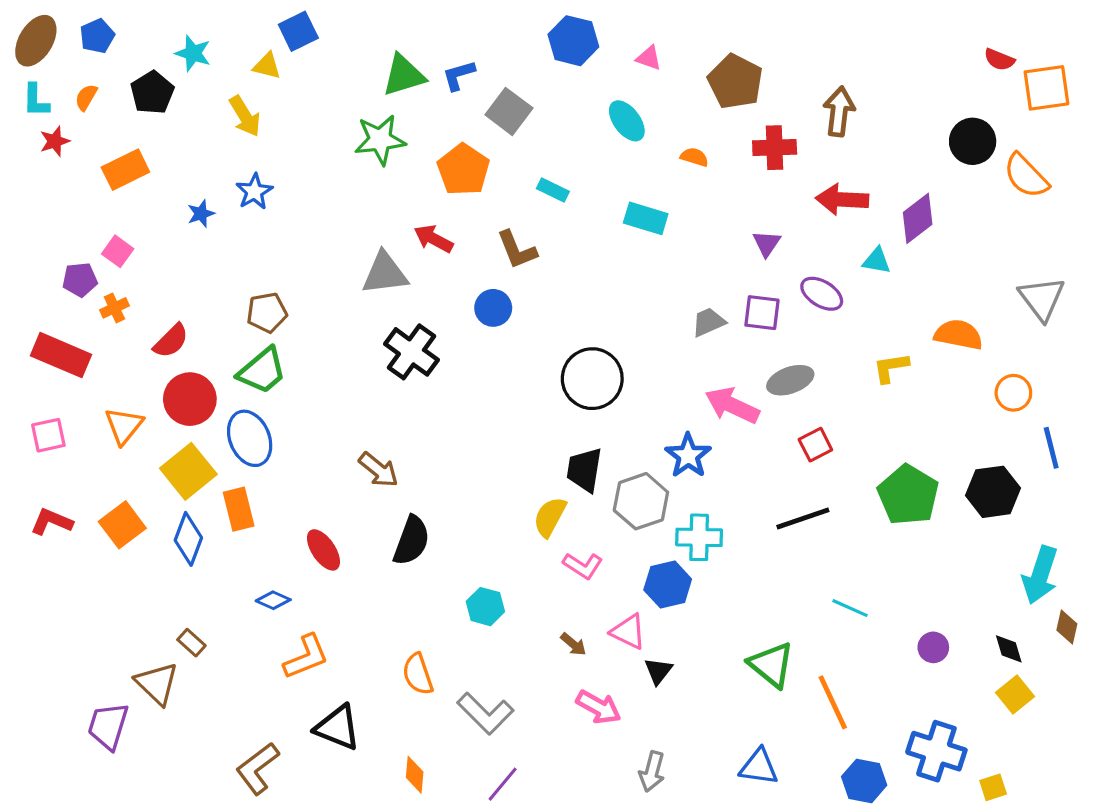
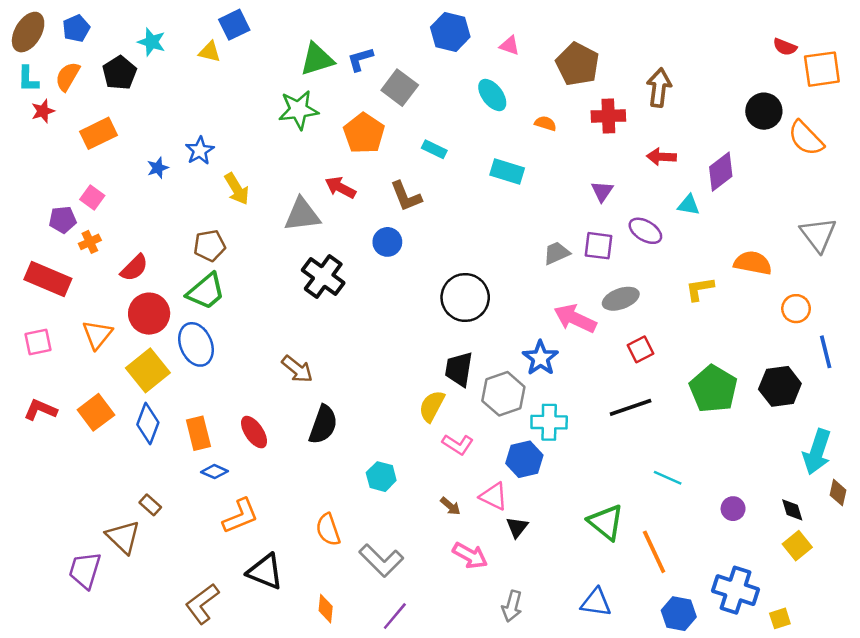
orange semicircle: (86, 97) -> (68, 76), size x1.4
yellow arrow: (245, 116) -> (237, 189), moved
red arrow: (842, 199) -> (661, 157), size x0.7
orange rectangle: (239, 509) -> (198, 433), moved

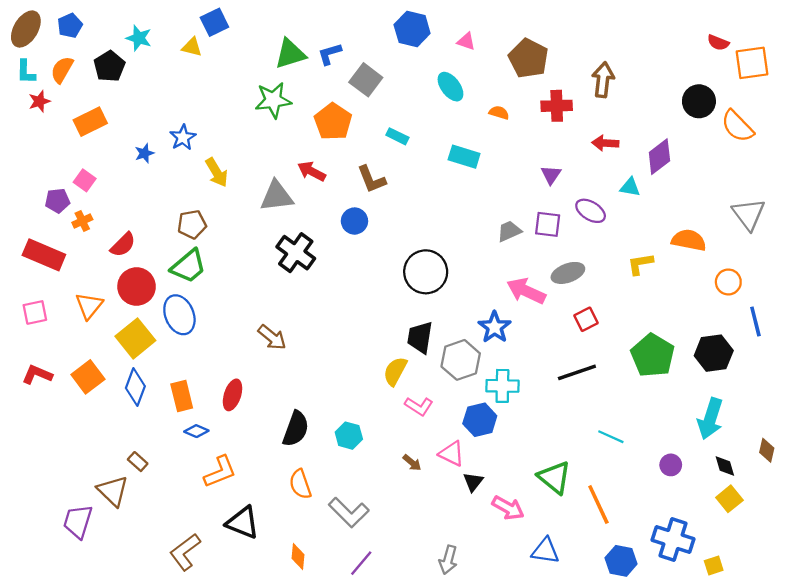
black semicircle: (323, 425) -> (296, 429), moved
red ellipse: (254, 432) -> (233, 395), turned 52
cyan arrow: (817, 452) -> (710, 419), moved
pink arrow: (470, 556) -> (508, 508), moved
gray arrow: (512, 606) -> (448, 560), moved

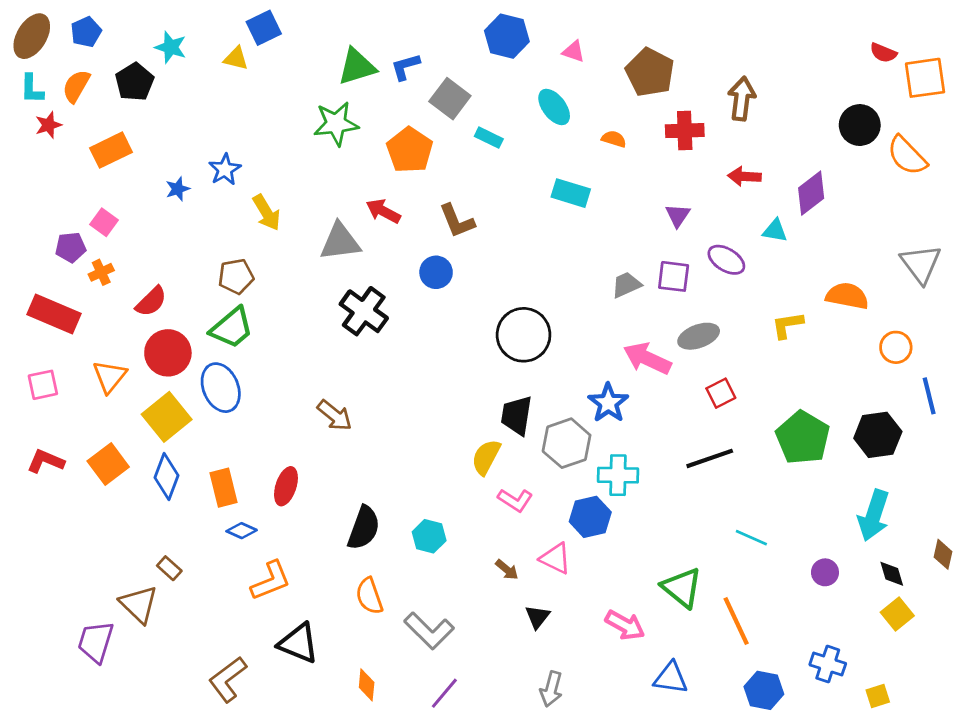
cyan rectangle: (397, 136) -> (489, 138), moved
black triangle: (473, 482) -> (537, 617), moved
blue cross: (673, 539) -> (828, 664), size x0.7

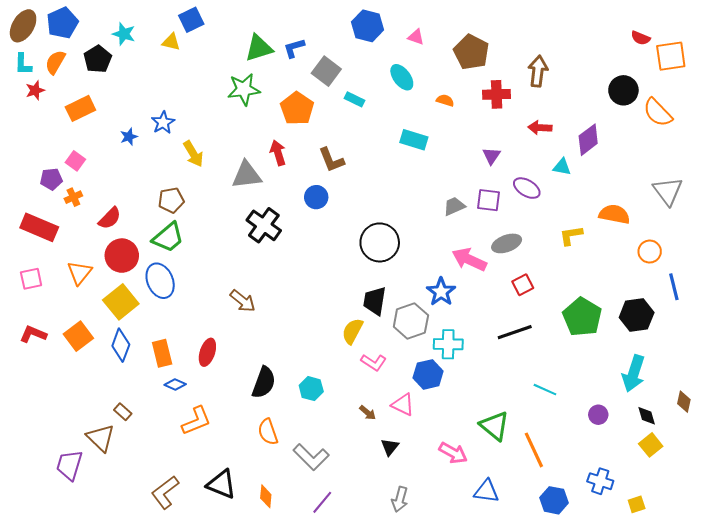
blue pentagon: (86, 32) -> (62, 23), size x1.4
red arrow: (383, 211) -> (278, 153), turned 45
black triangle: (298, 643) -> (222, 484), moved

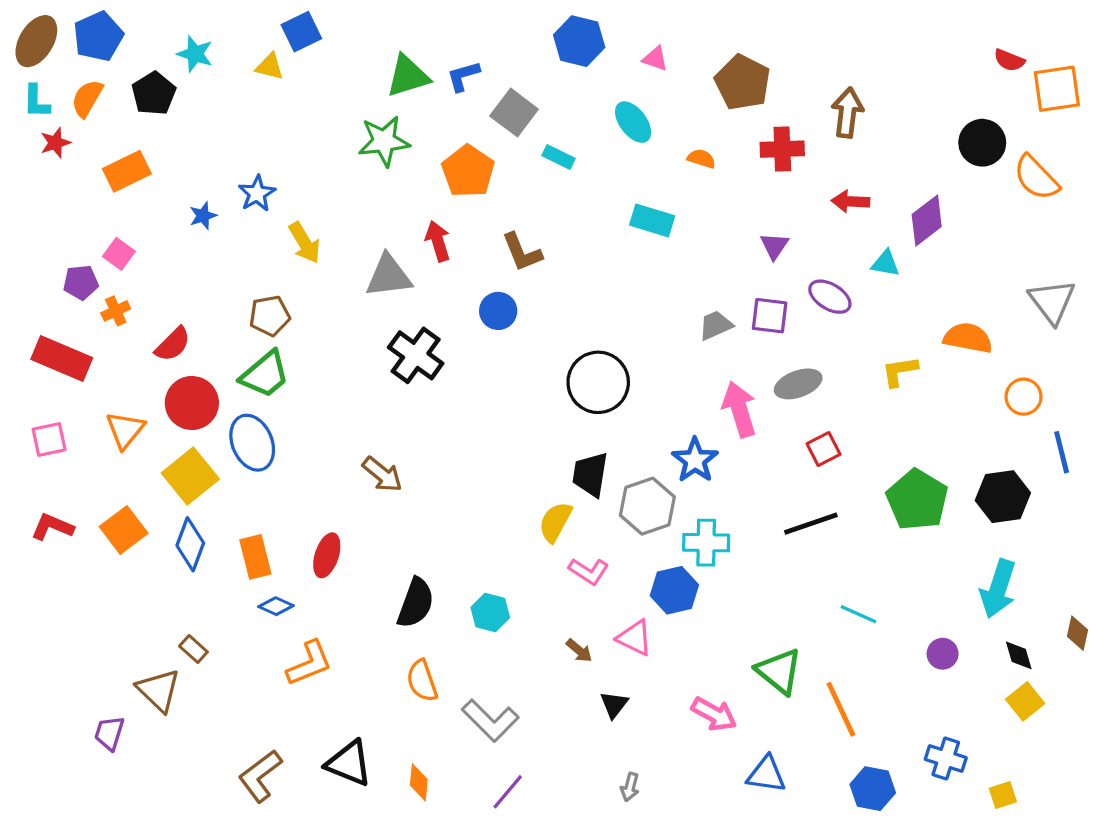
pink arrow: (469, 260) -> (739, 409), turned 48
purple trapezoid: (69, 465) -> (109, 733), size x0.7
gray arrow: (400, 499) -> (630, 787), size x0.7

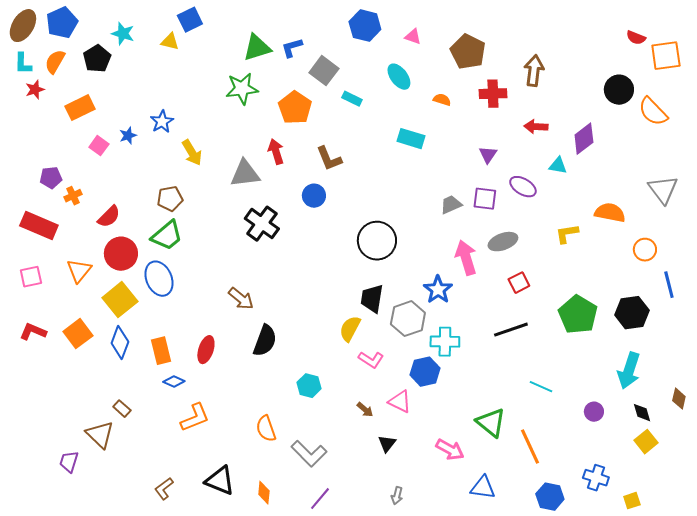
pink square: (119, 254) -> (99, 146), moved
black semicircle: (416, 603) -> (265, 341), moved
brown L-shape: (260, 776) -> (164, 489), size x0.7

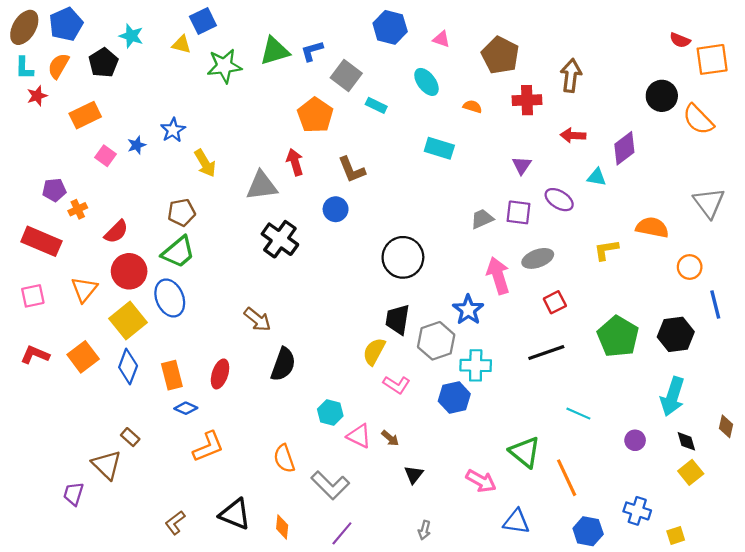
green star: (242, 89) -> (224, 66), moved
pink triangle: (400, 402) -> (359, 436), moved

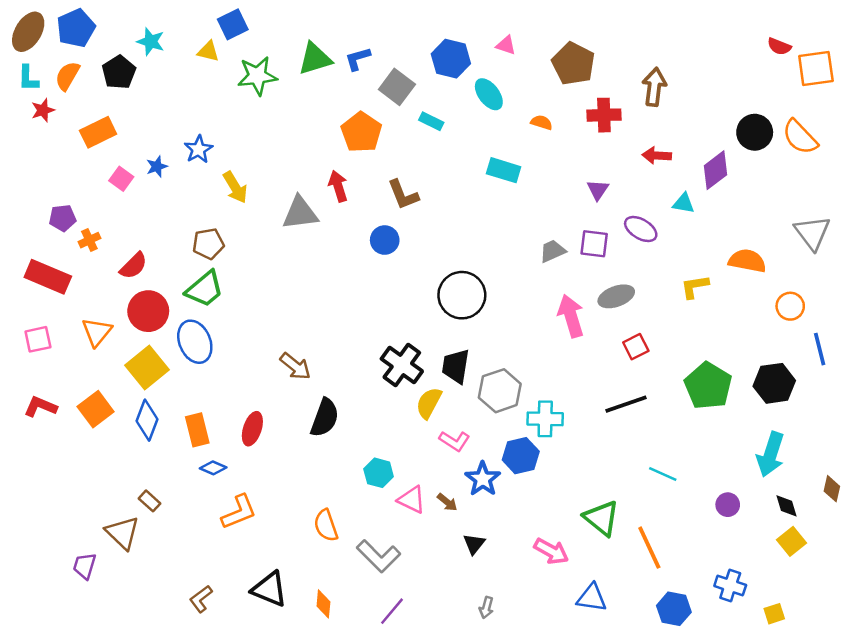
blue hexagon: (390, 27) -> (451, 59), moved
black circle: (662, 96) -> (755, 132), moved
black cross: (280, 239) -> (402, 365), moved
blue star: (468, 310) -> (483, 479), moved

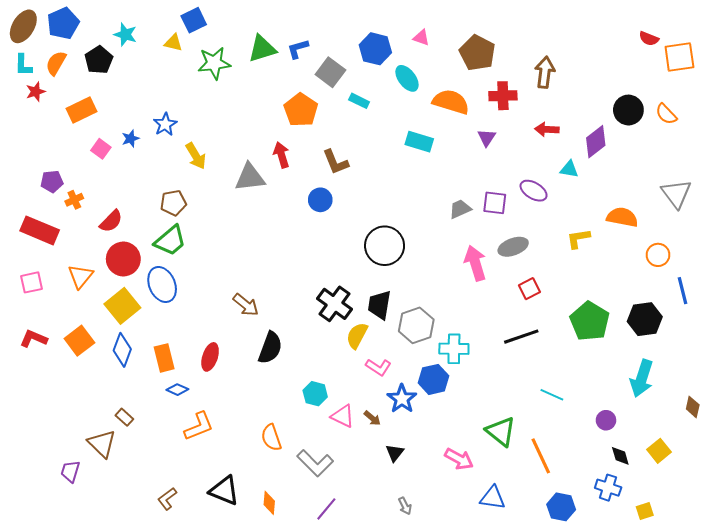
orange semicircle: (541, 122) -> (451, 102), size x2.0
orange semicircle: (800, 137) -> (666, 114), size x0.7
purple triangle: (598, 190) -> (487, 138), moved
black diamond: (787, 506) -> (620, 456), moved
gray arrow: (486, 608) -> (405, 506), turned -42

